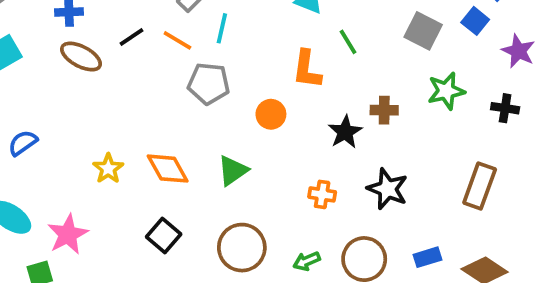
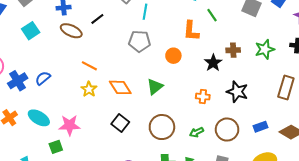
orange line: (177, 40) -> (89, 66), moved
green star: (446, 91) -> (265, 49), moved
pink star: (68, 234) -> (69, 125), turned 30

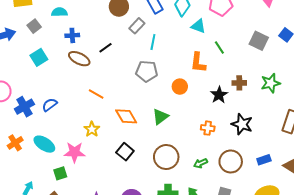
yellow star: (89, 89) -> (92, 129), moved

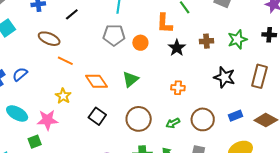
brown ellipse: (79, 59) -> (49, 39), moved
orange circle: (180, 87) -> (140, 43), moved
black star: (219, 95) -> (177, 48), moved
black star: (242, 124) -> (224, 77), moved

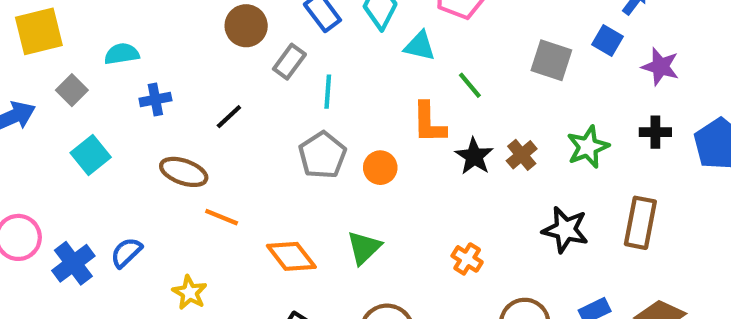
gray pentagon: (114, 35) -> (322, 155), turned -30
brown cross: (206, 41) -> (522, 155), turned -32
black star: (177, 48) -> (474, 156), moved
orange cross: (178, 88) -> (467, 259), turned 32
yellow star: (63, 96) -> (190, 293), moved

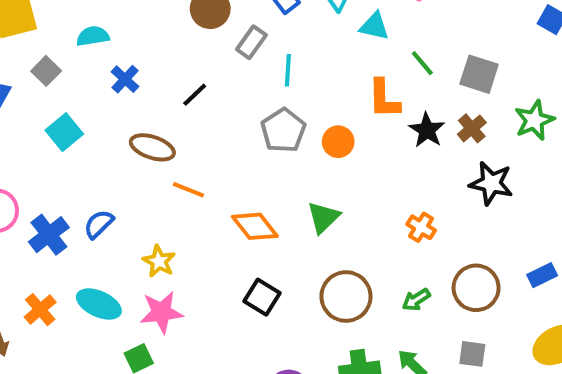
gray square: (551, 60) -> (479, 74), moved
blue cross: (155, 100) -> (125, 79), turned -36
black star: (565, 230) -> (491, 183), moved

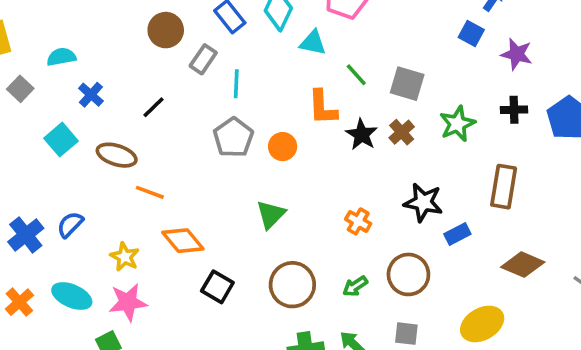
cyan square: (64, 132) -> (61, 140), moved
black star: (491, 183) -> (423, 202), moved
orange diamond: (255, 226) -> (183, 241), moved
blue rectangle: (542, 275) -> (457, 234), moved

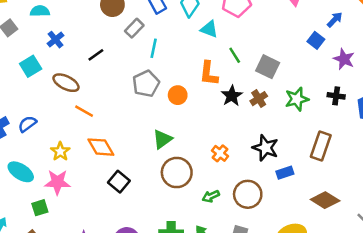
brown circle: (292, 285) -> (177, 173), moved

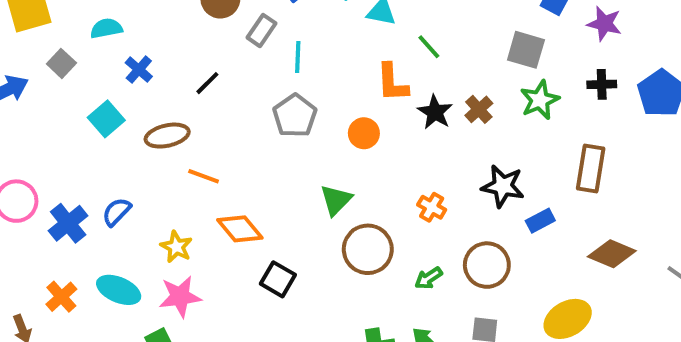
gray square: (268, 67) -> (526, 50), moved
brown ellipse: (66, 83) -> (167, 136), turned -30
orange circle: (178, 95) -> (364, 133), moved

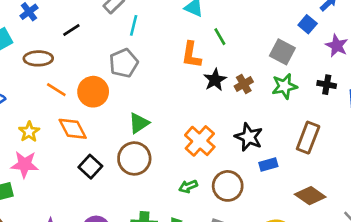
orange circle: (364, 133) -> (93, 92), moved, size x1.5
orange cross: (432, 207) -> (200, 141), size x1.6
brown circle: (368, 249) -> (134, 158), moved

